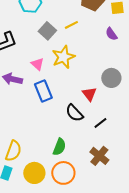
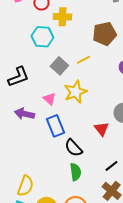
black semicircle: (74, 113) -> (74, 148), moved
black line: (100, 123) -> (112, 166), moved
green semicircle: (59, 147) -> (76, 172), moved, turned -30

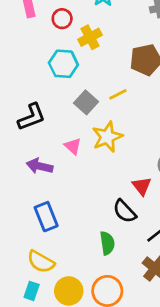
yellow cross: (63, 17) -> (90, 37), turned -30
blue rectangle: (55, 126) -> (46, 217), moved
black semicircle: (74, 148) -> (125, 211), moved
yellow semicircle: (25, 186) -> (41, 262), turned 100

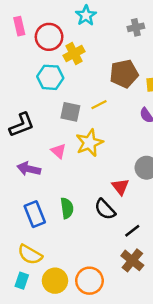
red circle: (62, 19) -> (49, 37), size x1.5
gray square: (86, 102) -> (70, 112), turned -30
green semicircle: (107, 243) -> (67, 208), moved

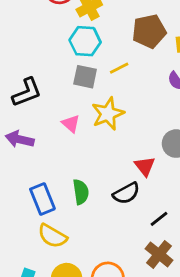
cyan hexagon: (50, 77) -> (85, 41), moved
purple arrow: (29, 169) -> (20, 139), moved
black semicircle: (105, 209) -> (126, 193), turned -75
yellow semicircle: (30, 255) -> (52, 236), moved

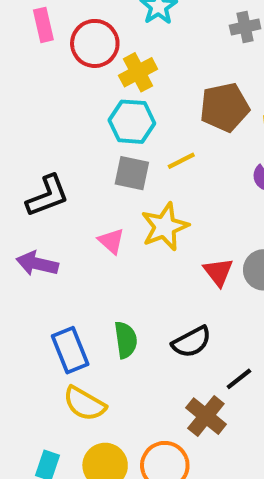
red triangle: (145, 166) -> (218, 272), moved
brown cross: (159, 254) -> (206, 416), moved

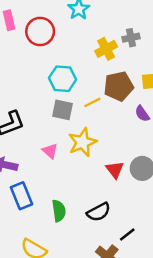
gray cross: (245, 27) -> (131, 38), moved
yellow cross: (138, 72) -> (106, 49), moved
brown pentagon: (224, 107) -> (119, 86), moved
blue rectangle: (70, 350) -> (21, 196), moved

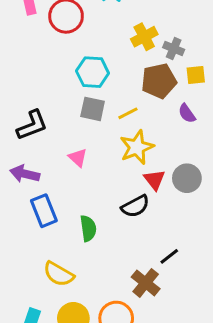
gray cross: (131, 38) -> (174, 49), moved, turned 35
yellow line: (92, 102) -> (128, 113), moved
yellow star: (82, 142) -> (137, 147), moved
black semicircle: (99, 212) -> (135, 206), moved

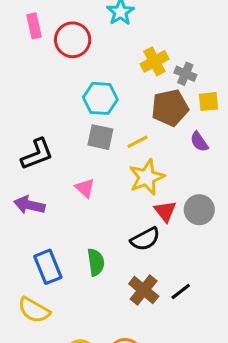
blue rectangle: (44, 211) -> (48, 267), moved
yellow semicircle: (59, 274) -> (34, 310), moved
brown cross: (146, 283) -> (144, 290), moved

